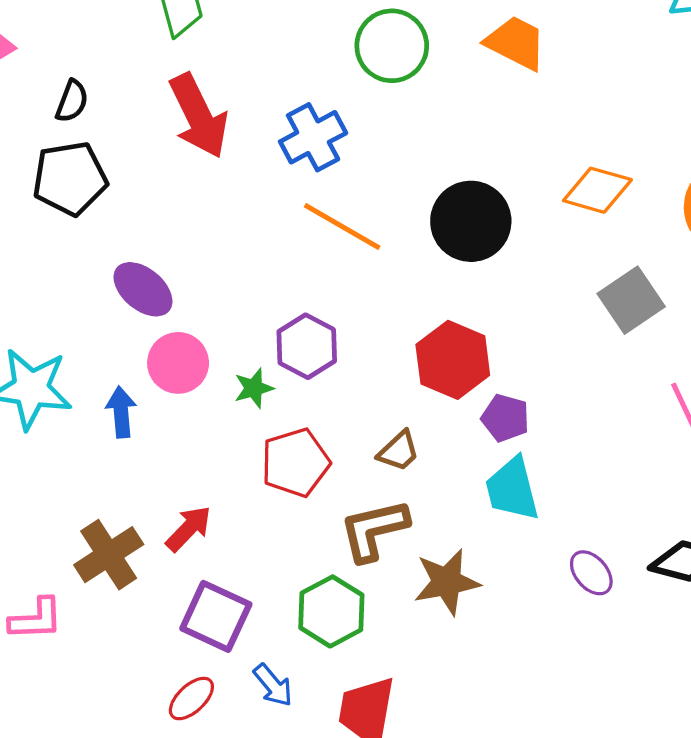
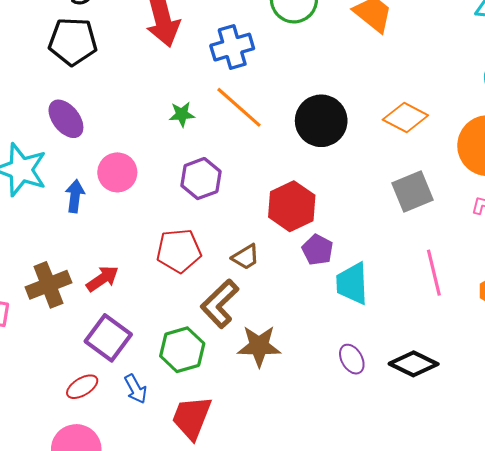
purple ellipse: (143, 289) -> (66, 119), moved
green star: (254, 388) -> (182, 114), moved
cyan trapezoid: (512, 489) -> (352, 283), moved
brown L-shape: (374, 530) -> (220, 304), turned -42

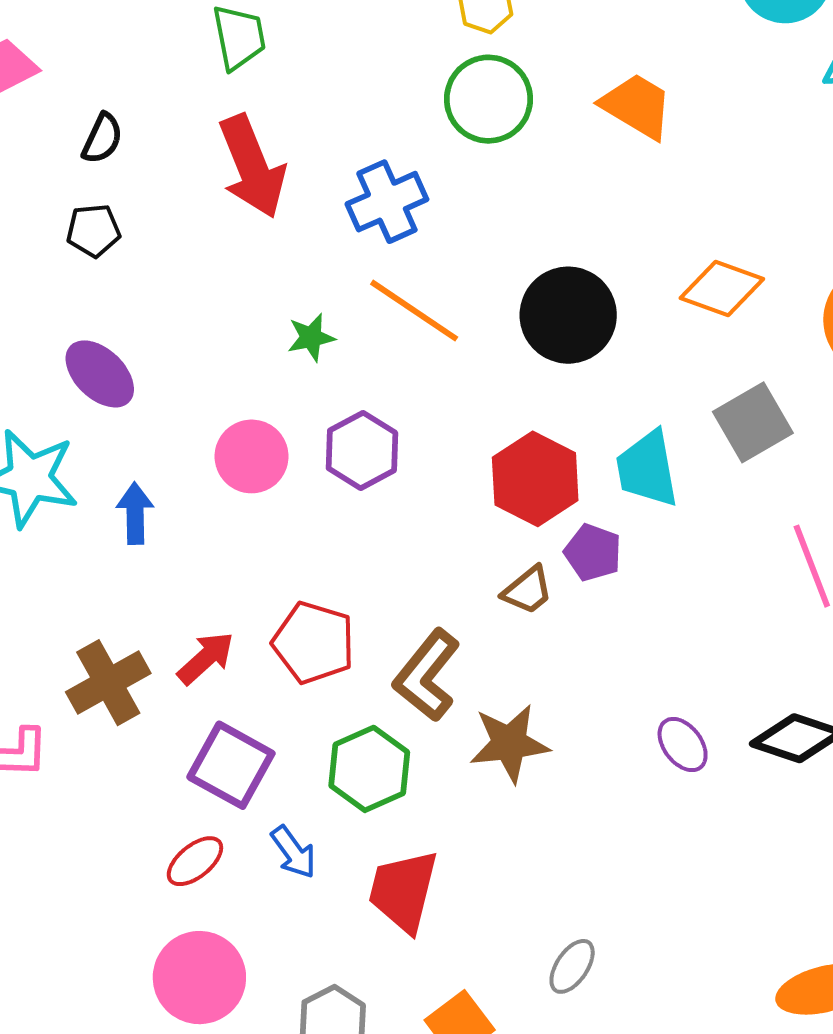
black pentagon: (73, 41) -> (93, 230), size x0.6
pink circle: (117, 172) -> (252, 456), moved
red pentagon: (179, 251) -> (314, 643), moved, turned 30
brown trapezoid: (246, 257) -> (528, 590), moved
cyan trapezoid: (352, 283) -> (647, 469), moved

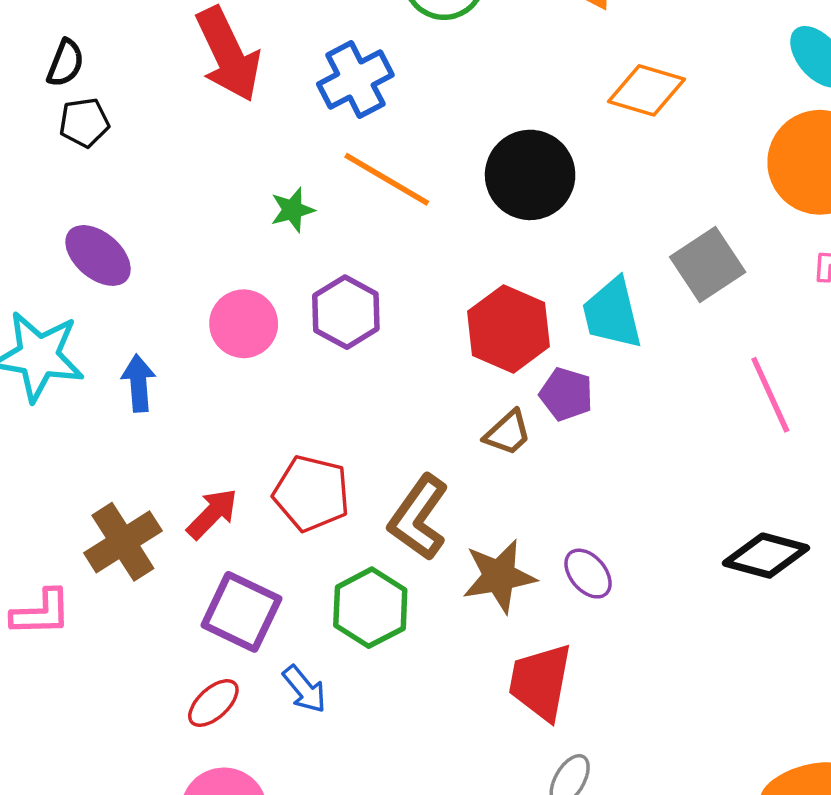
black semicircle: (102, 138) -> (65, 63), moved
orange diamond: (722, 289) -> (646, 90), moved
purple ellipse: (683, 745) -> (588, 574), moved
red trapezoid: (403, 891) -> (540, 682), moved

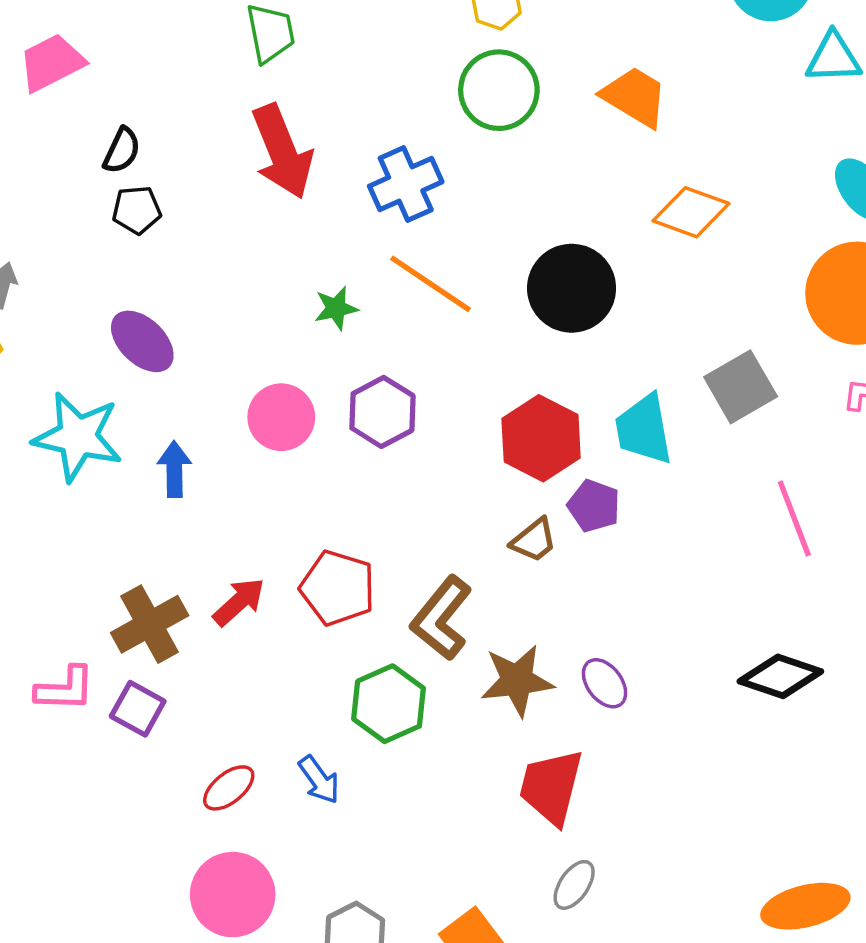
purple square: (241, 612) -> (138, 709), moved, size x0.7

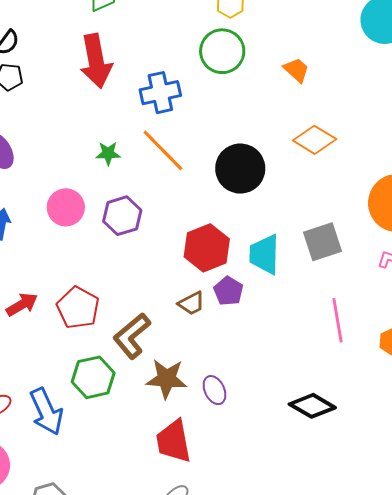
orange trapezoid: (635, 97) -> (296, 70), size x0.7
blue arrow: (319, 780) -> (46, 412), size x1.6
red trapezoid: (551, 787) -> (174, 441), turned -36

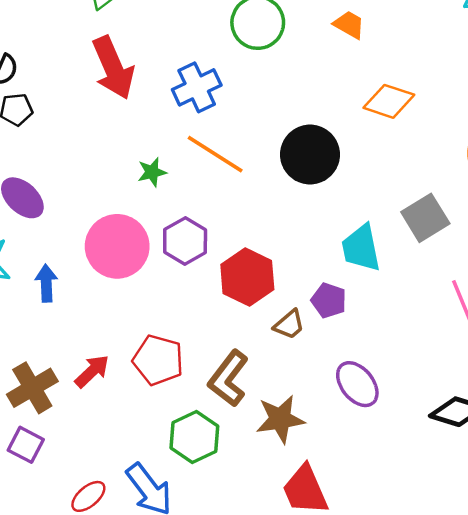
pink circle: (66, 207) -> (117, 246), size x1.4
red hexagon: (207, 248) -> (247, 277), moved
purple ellipse: (215, 390) -> (357, 384), moved, size x1.4

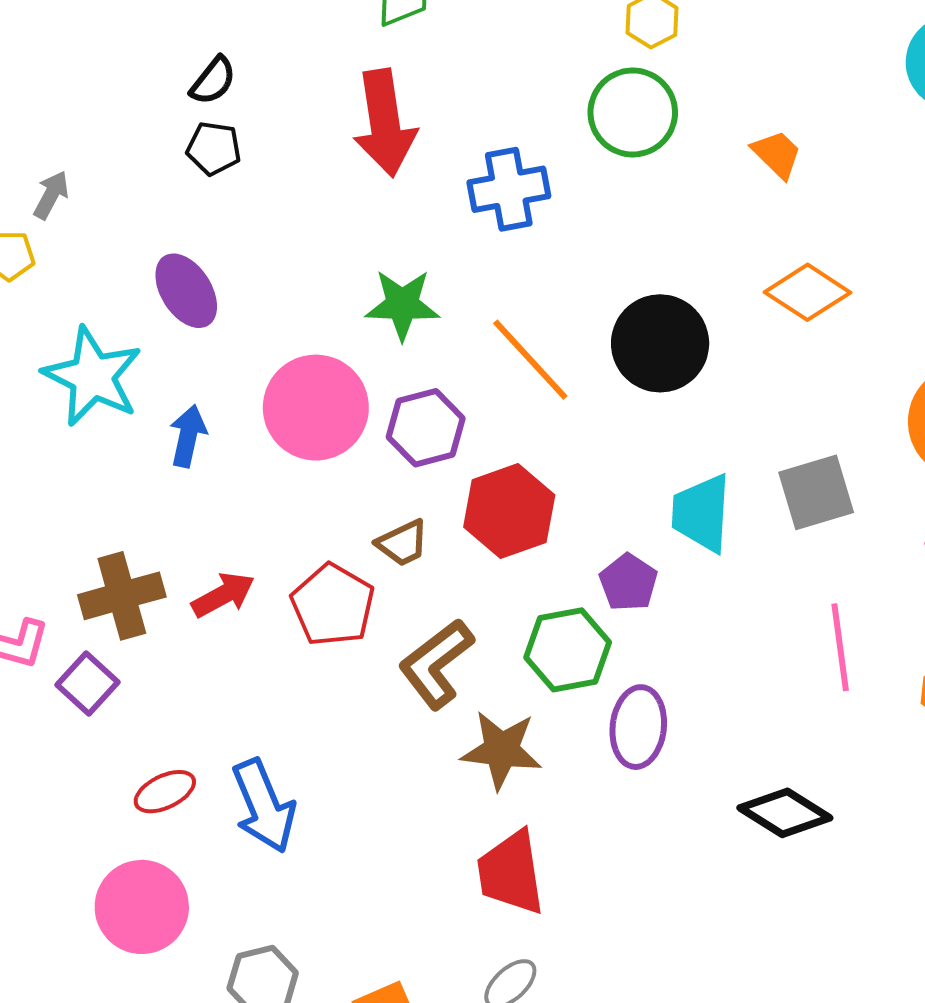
orange line: (215, 154) -> (530, 360), moved
green star: (152, 172) -> (402, 305), size x1.5
brown trapezoid: (289, 325) -> (403, 543), moved
purple ellipse: (357, 384) -> (638, 727), turned 30
green hexagon: (194, 437) -> (568, 650), moved

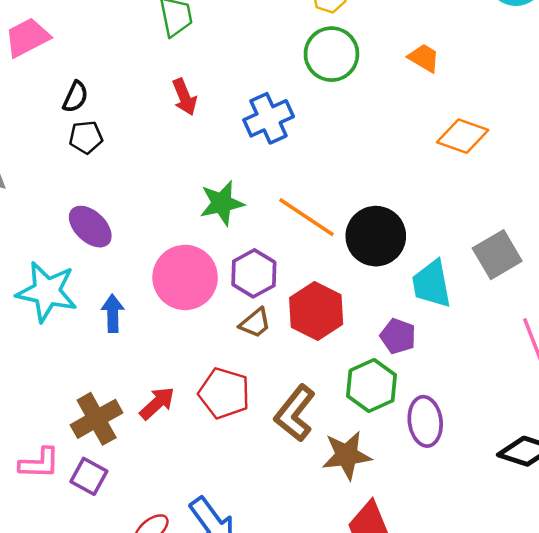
red arrow: (385, 123) -> (184, 97), size x0.6
black circle: (660, 343) -> (376, 236), moved
brown trapezoid: (403, 543) -> (255, 323), moved

